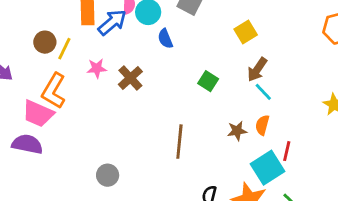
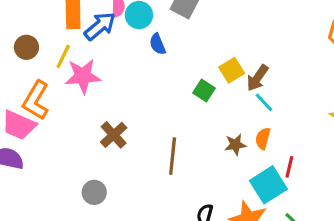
yellow square: (246, 32) -> (232, 70), moved
yellow line: (64, 49) -> (63, 56), moved
pink star: (97, 68) -> (83, 76), size x1.6
brown cross: (130, 78) -> (114, 135), moved

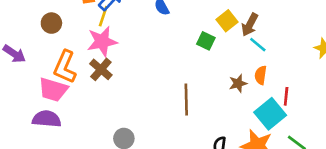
yellow line: (63, 56) -> (103, 16), moved
brown cross: (114, 135) -> (101, 69), moved

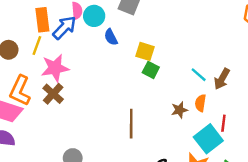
yellow line: (103, 16) -> (37, 45), moved
yellow square: (227, 21) -> (145, 51), moved, turned -36
brown arrow: (250, 25) -> (222, 79), moved

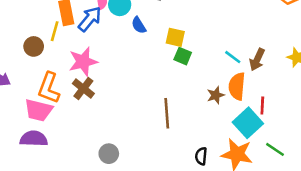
yellow line: (37, 45) -> (55, 31), moved
orange semicircle: (200, 103) -> (237, 86), size x1.5

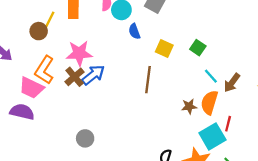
blue arrow: (90, 19) -> (93, 75), moved
yellow line: (55, 31) -> (49, 20), moved
green square: (183, 56) -> (198, 48), moved
brown line: (167, 113) -> (148, 80), moved

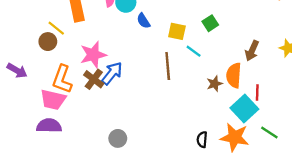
yellow line: (49, 20) -> (56, 28), turned -66
green square: (198, 48) -> (210, 23), turned 35
cyan line: (211, 76) -> (194, 51), moved

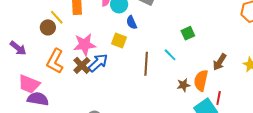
yellow square: (177, 31) -> (119, 40), moved
pink trapezoid: (53, 100) -> (29, 84), moved

